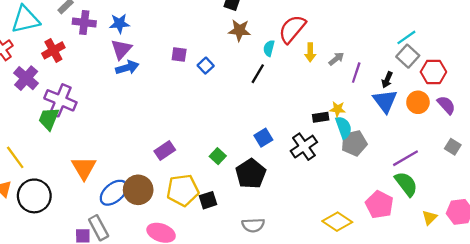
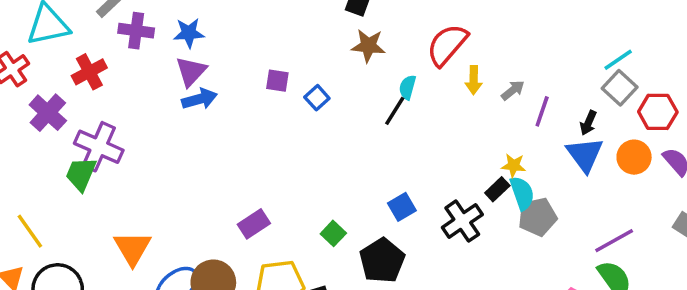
cyan semicircle: (269, 48) -> (407, 87), moved
black rectangle: (321, 117) -> (497, 189), moved, turned -35

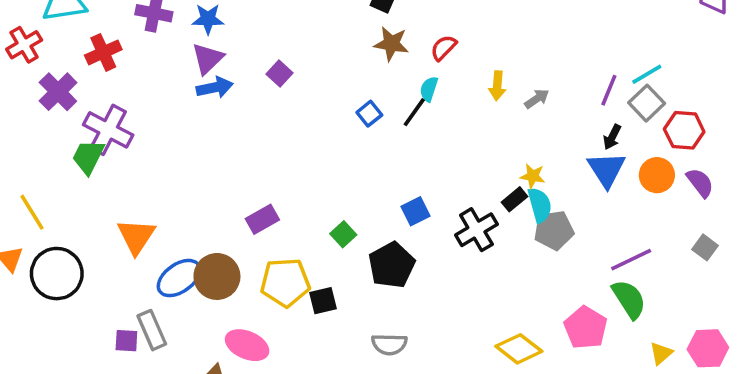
red semicircle: (447, 45) -> (444, 48), moved, size x0.6
purple square: (277, 81) -> (280, 73), moved, turned 30
blue square: (317, 98) -> (369, 114), moved
purple line: (542, 111) -> (609, 90), moved

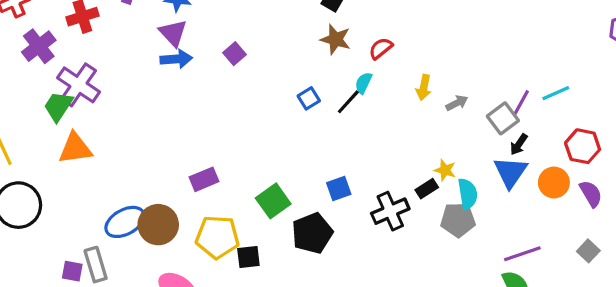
purple triangle: (208, 59) -> (173, 33), turned -36
gray square: (647, 103) -> (503, 118), moved
cyan semicircle: (540, 205) -> (468, 194), moved
green square: (343, 234) -> (273, 201), size x1.5
orange triangle: (136, 236) -> (75, 148), moved, turned 42

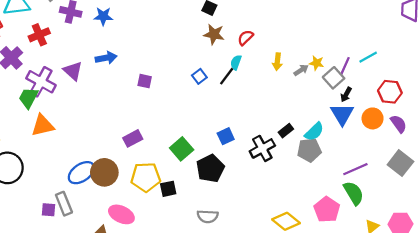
purple triangle: (173, 33) -> (73, 71), moved
purple square: (234, 54) -> (145, 81), moved, turned -32
yellow star: (445, 170) -> (317, 63), moved
cyan semicircle: (468, 194) -> (314, 132), turned 60
gray square: (588, 251) -> (400, 163), size x1.6

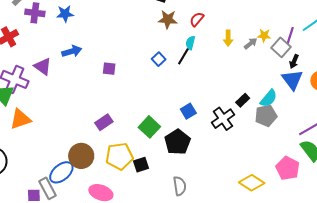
blue ellipse: (81, 173) -> (61, 172), moved
gray semicircle: (208, 216) -> (180, 186), turned -96

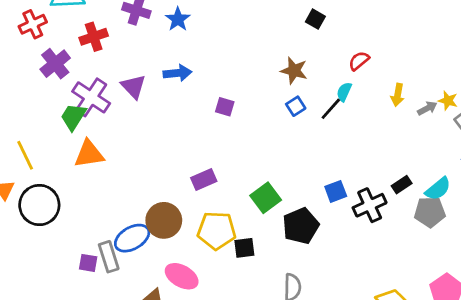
blue star: (65, 14) -> (178, 19), turned 30
brown star: (168, 19) -> (294, 71), moved
blue square: (188, 111) -> (336, 191), moved

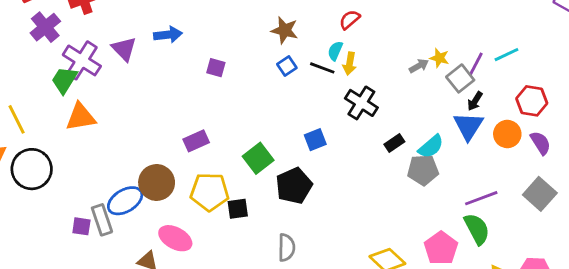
yellow arrow: (398, 95) -> (350, 64), moved
black line: (331, 109) -> (322, 68), turned 70
blue square: (336, 191) -> (315, 140), moved
black cross: (370, 205) -> (361, 103), moved, turned -32

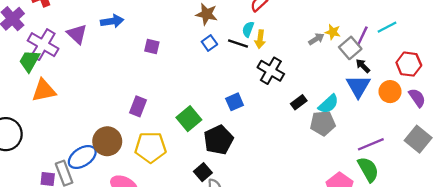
black arrow: (475, 101) -> (363, 66), turned 105
purple rectangle: (196, 141) -> (138, 106), turned -42
black square: (238, 209) -> (203, 172), moved, turned -30

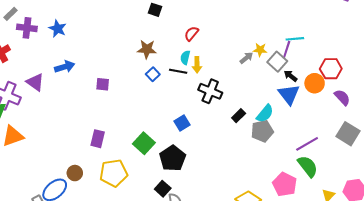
cyan line: (387, 27) -> (295, 39), moved, turned 30
orange circle: (390, 92) -> (315, 83), moved
brown circle: (107, 141) -> (75, 173), size x0.6

